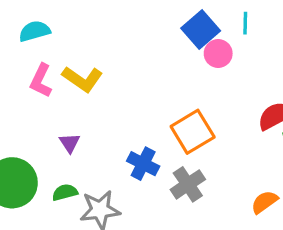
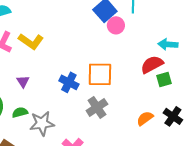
orange square: (193, 132) -> (100, 74), turned 32
blue cross: (143, 164) -> (69, 82), moved

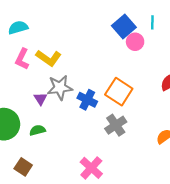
orange square: (100, 74) -> (119, 92), turned 32
gray star: (42, 123) -> (60, 88), moved

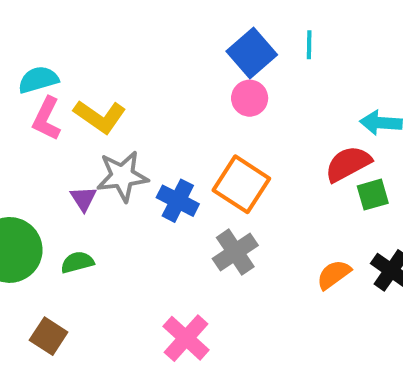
cyan semicircle: (18, 27) -> (38, 80), moved
pink circle: (135, 42) -> (250, 98), moved

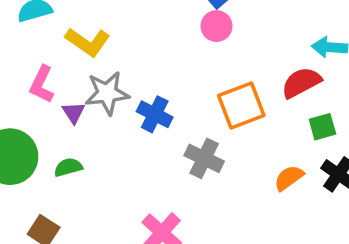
pink L-shape: (47, 119) -> (42, 84), moved
orange square: (241, 184) -> (241, 105), moved, turned 36
green square: (373, 195) -> (322, 127), moved
gray cross: (235, 252) -> (204, 158), turned -30

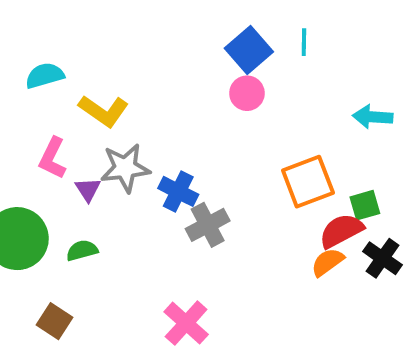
red semicircle: (301, 83) -> (341, 231), moved
orange square: (241, 105) -> (308, 182), moved
gray cross: (204, 158) -> (208, 225), moved, turned 36

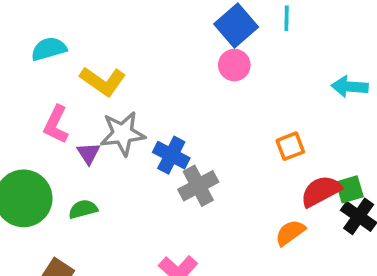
orange square: (308, 182) -> (290, 146), size x0.6
green square: (365, 205) -> (350, 189), moved
orange semicircle: (328, 262) -> (290, 233), moved

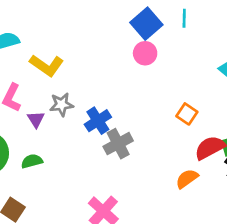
gray star: (123, 134) -> (61, 105), size x0.7
orange square: (290, 146) -> (187, 114), turned -35
blue cross: (171, 155) -> (98, 121), turned 30

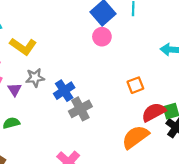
orange square: (187, 114) -> (135, 85), turned 35
orange semicircle: (187, 179) -> (135, 137), size x1.5

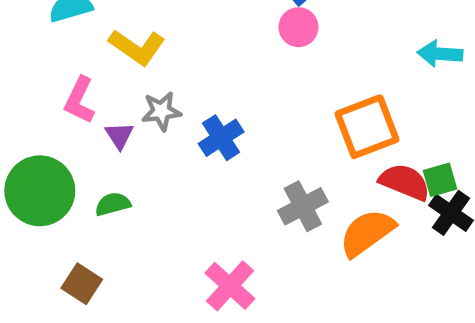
orange square: (135, 85) -> (367, 127), size x1.8
gray cross: (80, 109) -> (303, 206), moved
red semicircle: (154, 112) -> (405, 182), turned 50

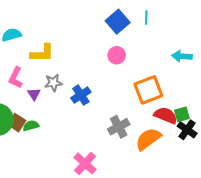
pink circle: (298, 27) -> (117, 55), moved
yellow L-shape: (137, 47) -> (42, 53), turned -35
brown square: (82, 284) -> (17, 123), moved

